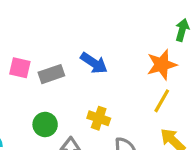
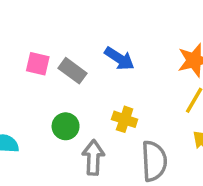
gray rectangle: (51, 74) -> (72, 71), turned 55

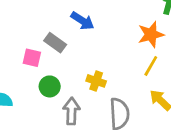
blue arrow: (119, 59) -> (82, 21), moved
pink square: (38, 64) -> (32, 58), moved

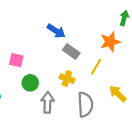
gray rectangle: (55, 43) -> (71, 52), moved
yellow line: (151, 66) -> (96, 67), moved

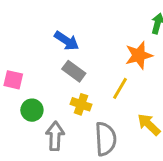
gray rectangle: (71, 52) -> (74, 71), moved

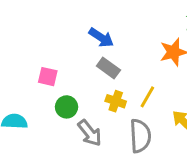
yellow line: (120, 88) -> (147, 97), moved
gray arrow: (55, 136) -> (90, 133), turned 140

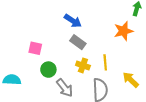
yellow line: (147, 97) -> (105, 62), turned -35

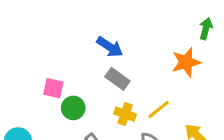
yellow line: (105, 62) -> (159, 109), turned 56
green circle: (48, 70) -> (73, 108), moved

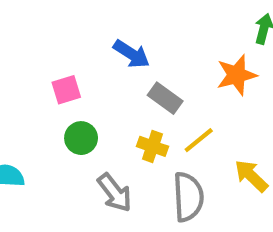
gray rectangle: (117, 79) -> (165, 98), moved
pink square: (53, 88) -> (66, 90), moved, turned -30

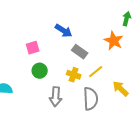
orange star: (237, 75) -> (114, 41), turned -30
gray arrow: (115, 193) -> (56, 97), turned 42

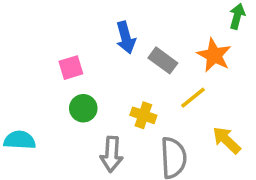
blue arrow: (64, 31) -> (126, 37), turned 42
gray rectangle: (80, 52) -> (163, 60), moved
yellow line: (96, 72) -> (193, 98), moved

